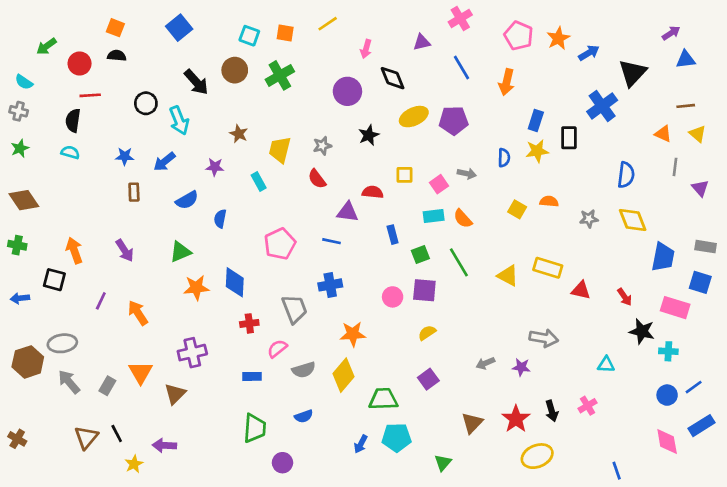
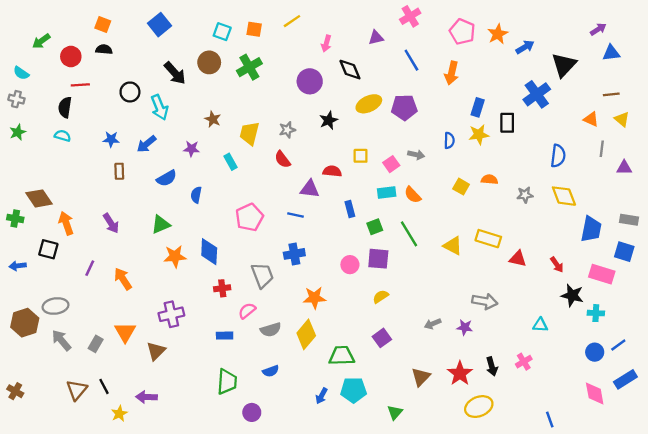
purple triangle: (700, 188) -> (624, 168), turned -49
brown diamond: (24, 200) -> (39, 198), moved

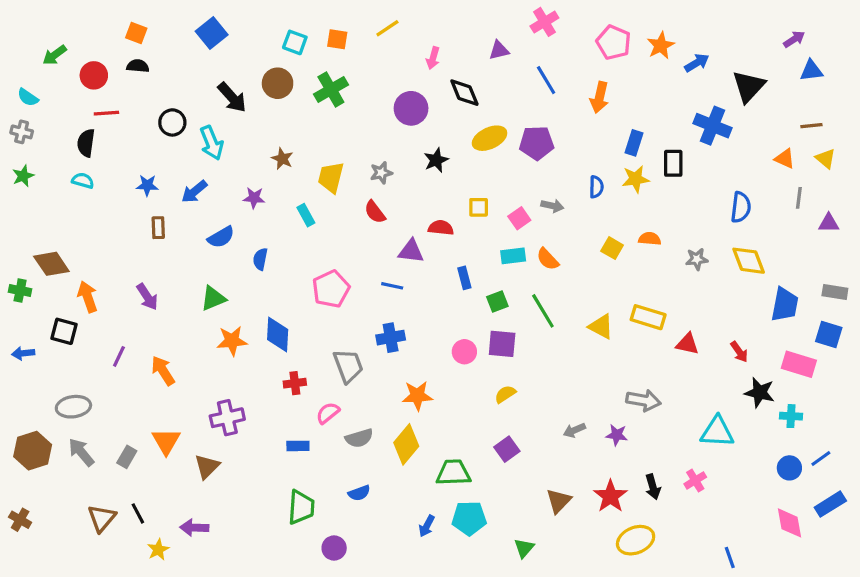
blue cross: (537, 94) -> (712, 126), turned -32
brown hexagon: (25, 323) -> (33, 451), moved
cyan triangle: (540, 325) -> (717, 432), size x1.6

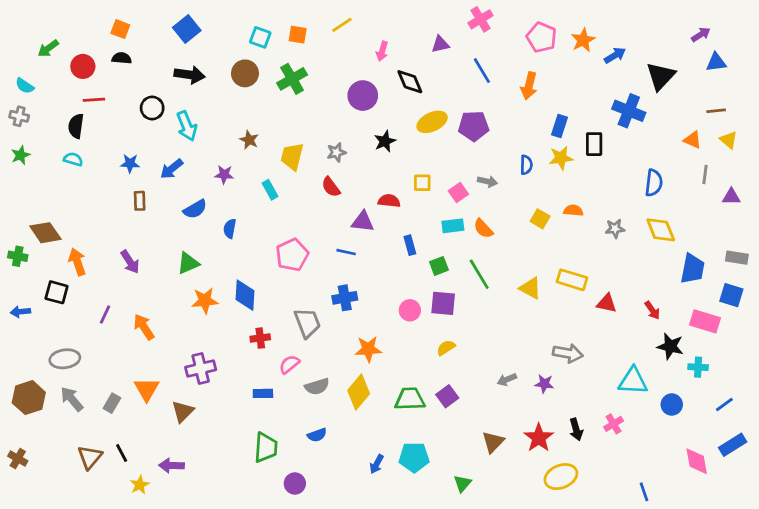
black arrow: (232, 97) -> (190, 75), moved, turned -40
blue circle: (789, 468) -> (672, 405), moved
green trapezoid: (453, 473) -> (410, 399), moved

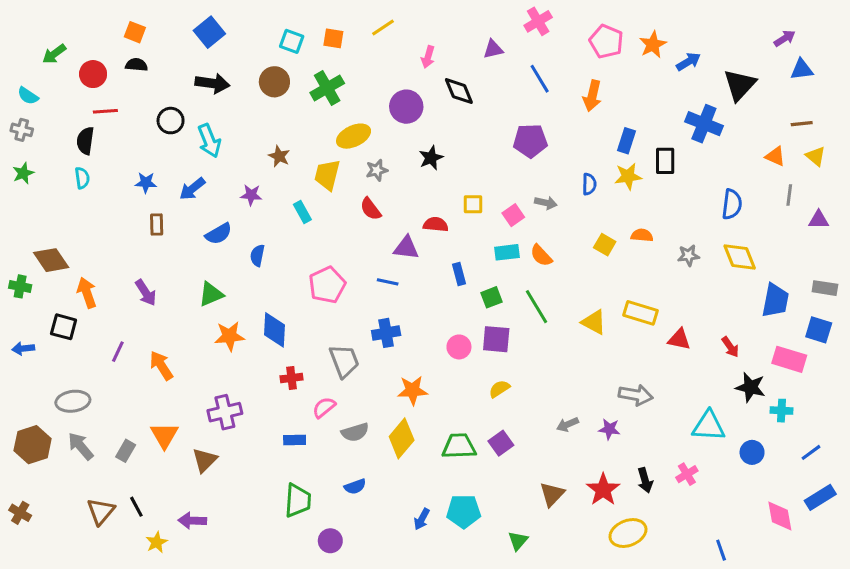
yellow ellipse: (432, 122) -> (354, 136), moved
cyan semicircle: (73, 159) -> (82, 178), turned 66

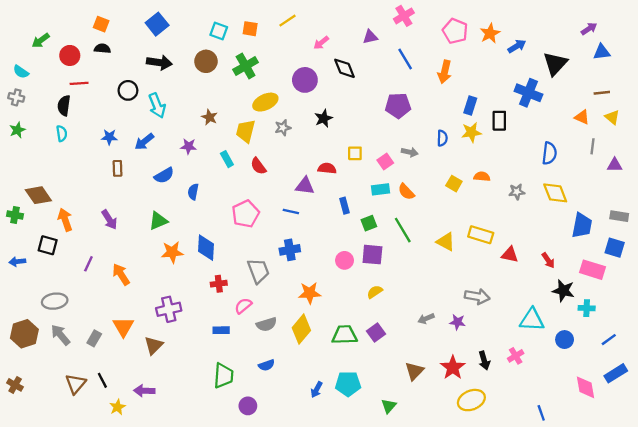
pink arrow: (428, 57) -> (321, 43), turned 35
red semicircle: (371, 209) -> (258, 166), moved

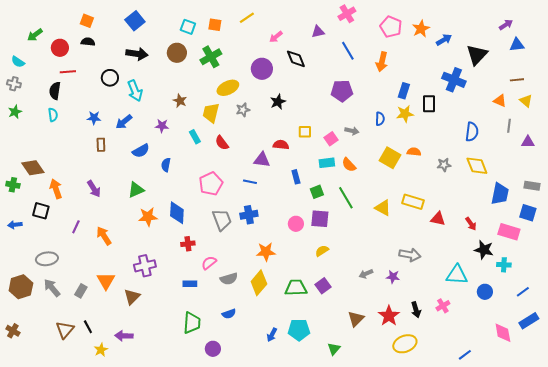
yellow square: (454, 184) -> (390, 158), size x1.5
gray trapezoid: (258, 271) -> (222, 220), moved
blue line: (541, 413) -> (465, 355), turned 72

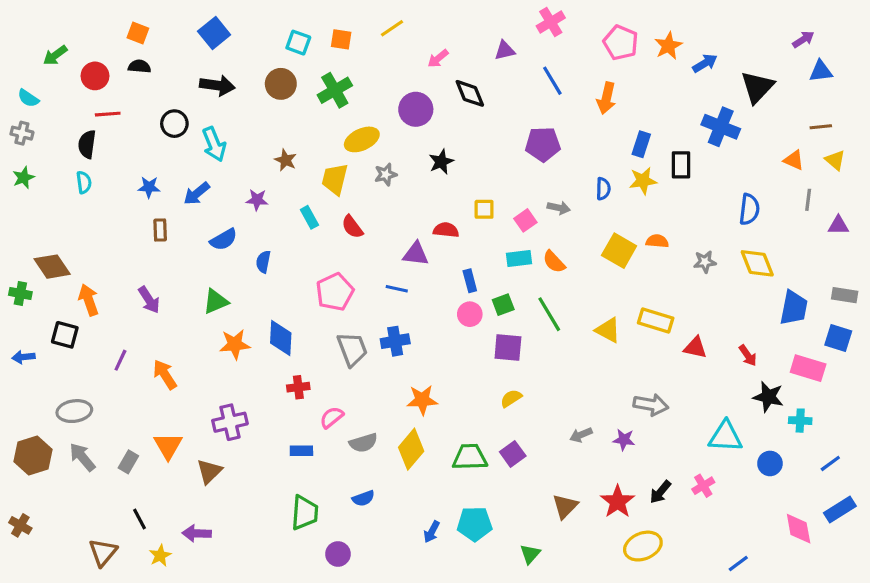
pink circle: (296, 224) -> (470, 314), moved
black arrow: (416, 310) -> (660, 492), turned 56
brown triangle: (65, 330) -> (103, 552), moved

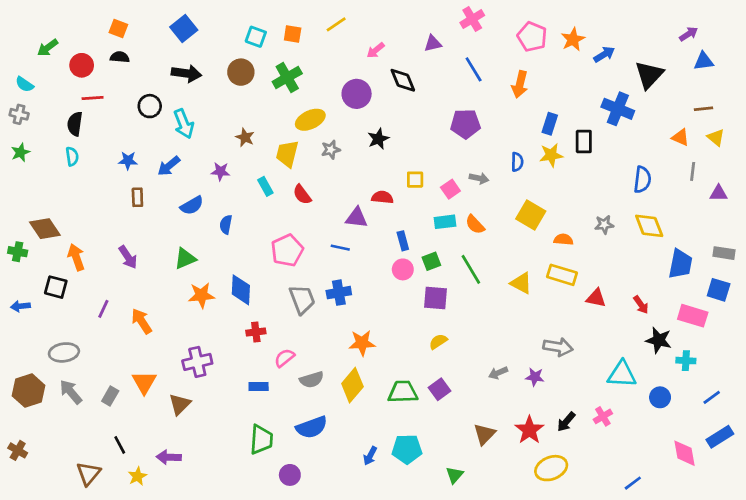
orange semicircle: (657, 241) -> (563, 239), moved
blue semicircle: (363, 498) -> (312, 427), size x1.6

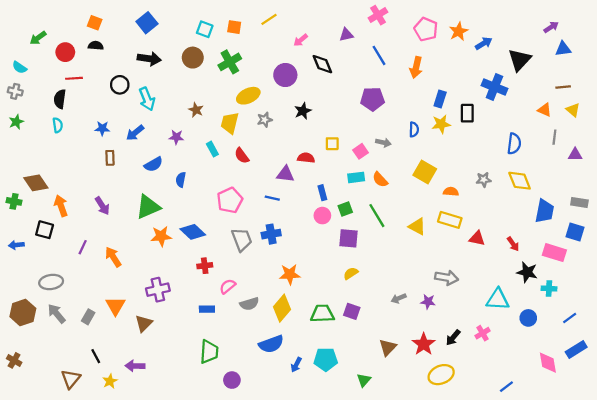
green triangle: (185, 259) -> (148, 207), size x1.4
blue diamond: (241, 290) -> (193, 232), turned -50
purple square: (440, 389) -> (352, 311), turned -35
blue semicircle: (312, 427) -> (271, 344), moved

